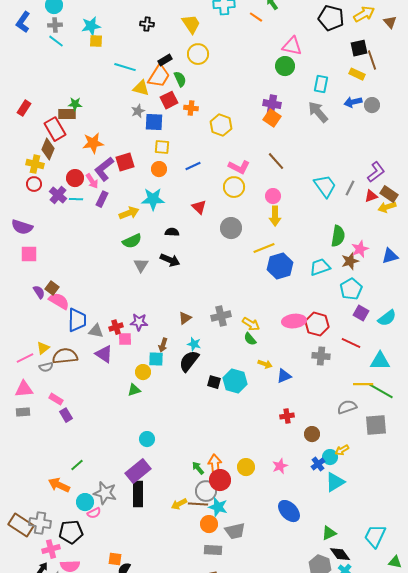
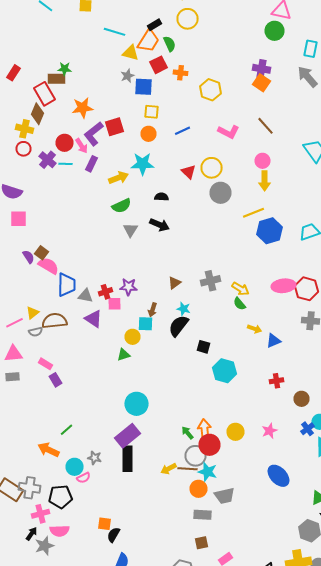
yellow circle: (234, 187) -> (212, 168), moved
cyan hexagon: (235, 381) -> (224, 371), moved
cyan circle: (147, 439) -> (136, 404), size x1.5
gray star: (105, 493) -> (94, 458), size x0.6

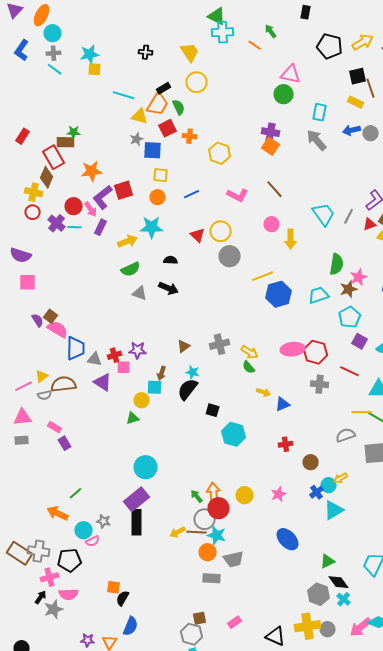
yellow arrow: (264, 181) -> (291, 239), moved
gray triangle: (130, 230) -> (140, 293), turned -42
brown square: (202, 543) -> (200, 618), moved

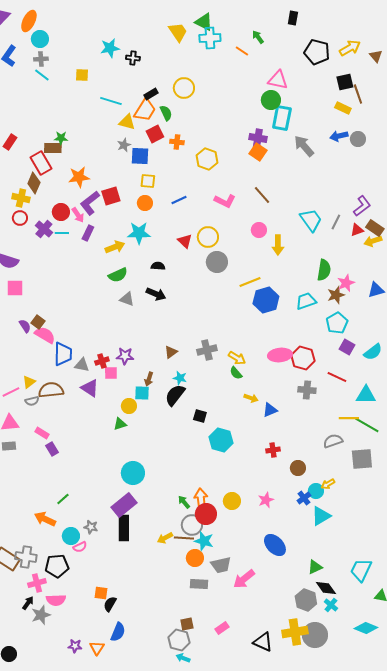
yellow trapezoid: (190, 52) -> (178, 32), moved
cyan star: (90, 54) -> (110, 48), moved
cyan rectangle: (320, 112) -> (282, 118), moved, size x1.4
pink arrow: (361, 627) -> (244, 579), moved
gray circle: (328, 629) -> (315, 635), size x1.6

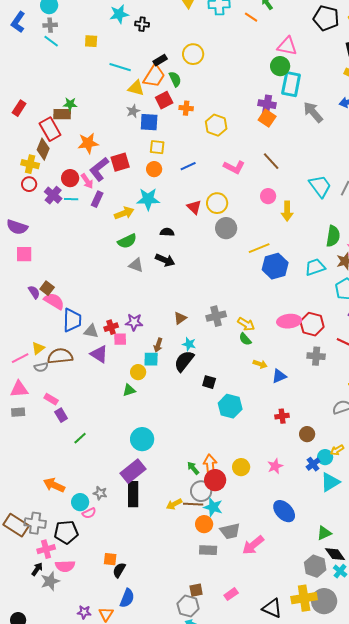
green line: (63, 499) -> (80, 438), moved

